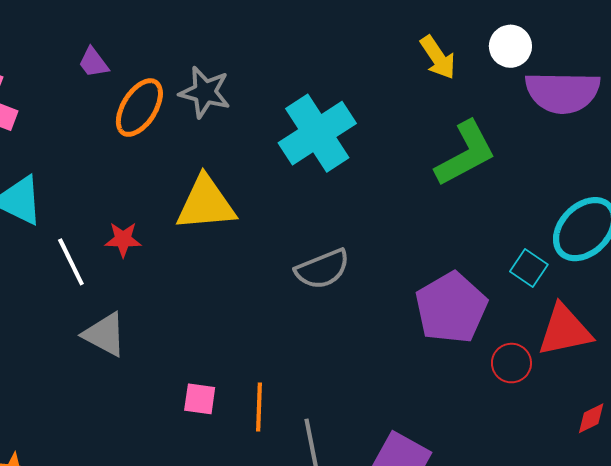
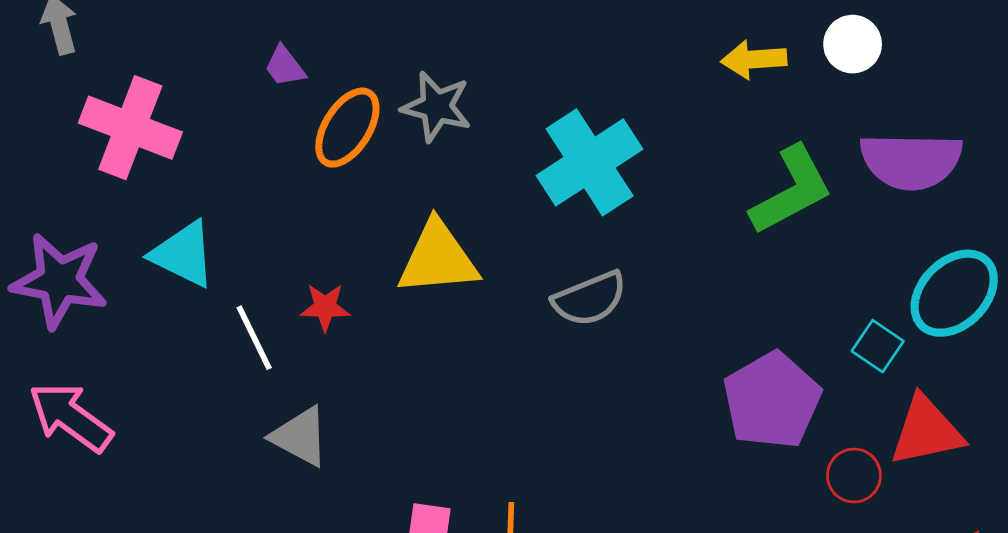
yellow arrow: (438, 57) -> (754, 59), turned 120
purple semicircle: (563, 92) -> (911, 161), moved
gray semicircle: (322, 269) -> (590, 299), moved

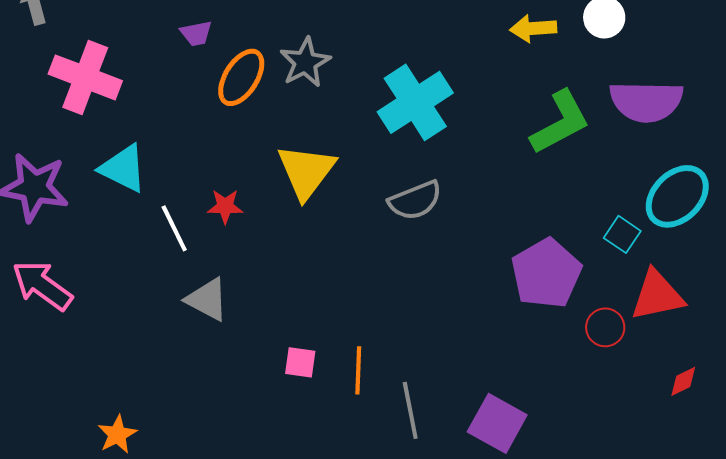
purple trapezoid: (285, 66) -> (196, 33), turned -64
gray star: (436, 107) -> (305, 62), turned 30
yellow triangle: (438, 258) -> (306, 171), turned -48

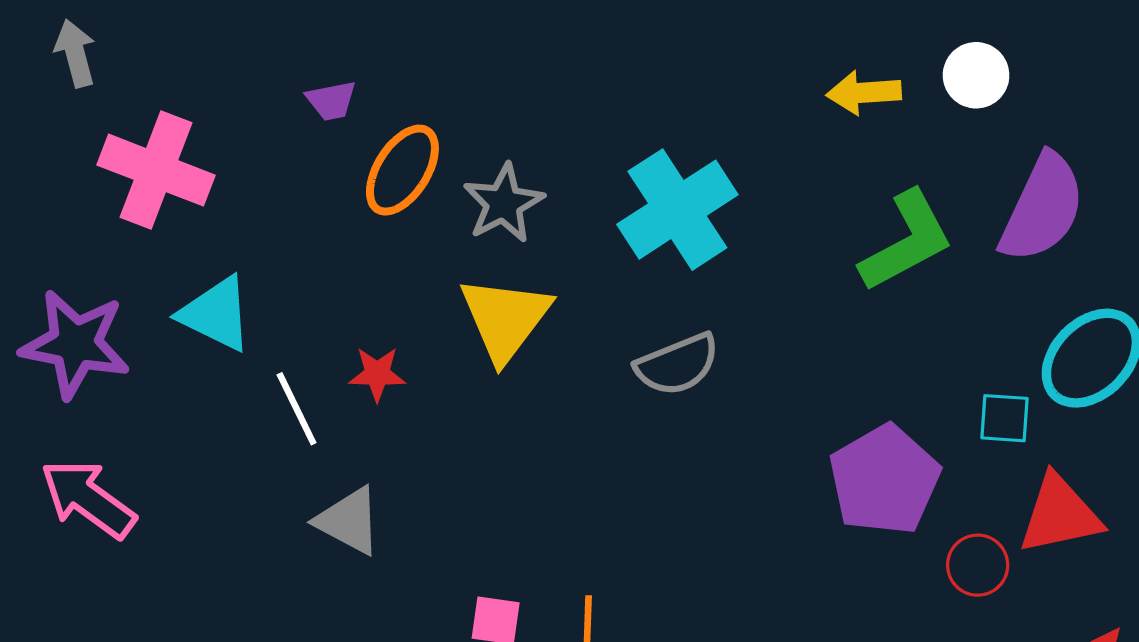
gray star: (305, 62) -> (504, 203), moved
purple semicircle: (646, 101) -> (1042, 208), turned -66
cyan square: (622, 234) -> (1004, 418), turned -30

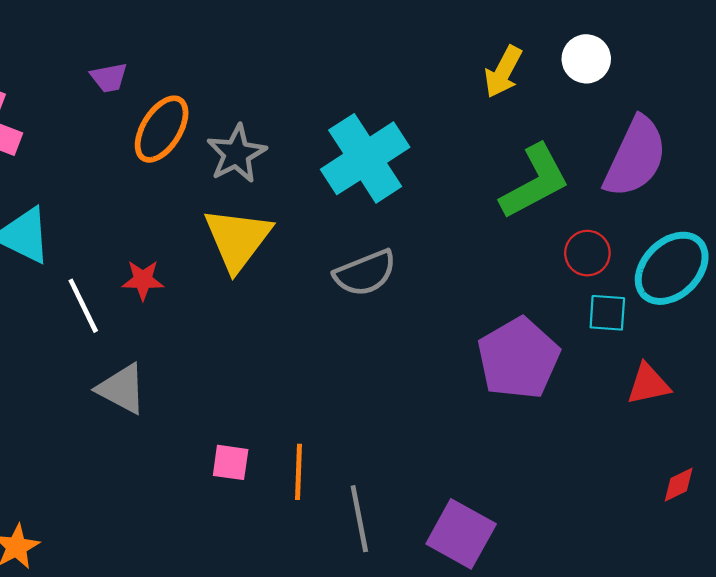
yellow arrow: (864, 93) -> (503, 72), turned -58
red triangle: (1060, 515) -> (648, 384), size x0.7
red circle: (978, 565) -> (587, 253), moved

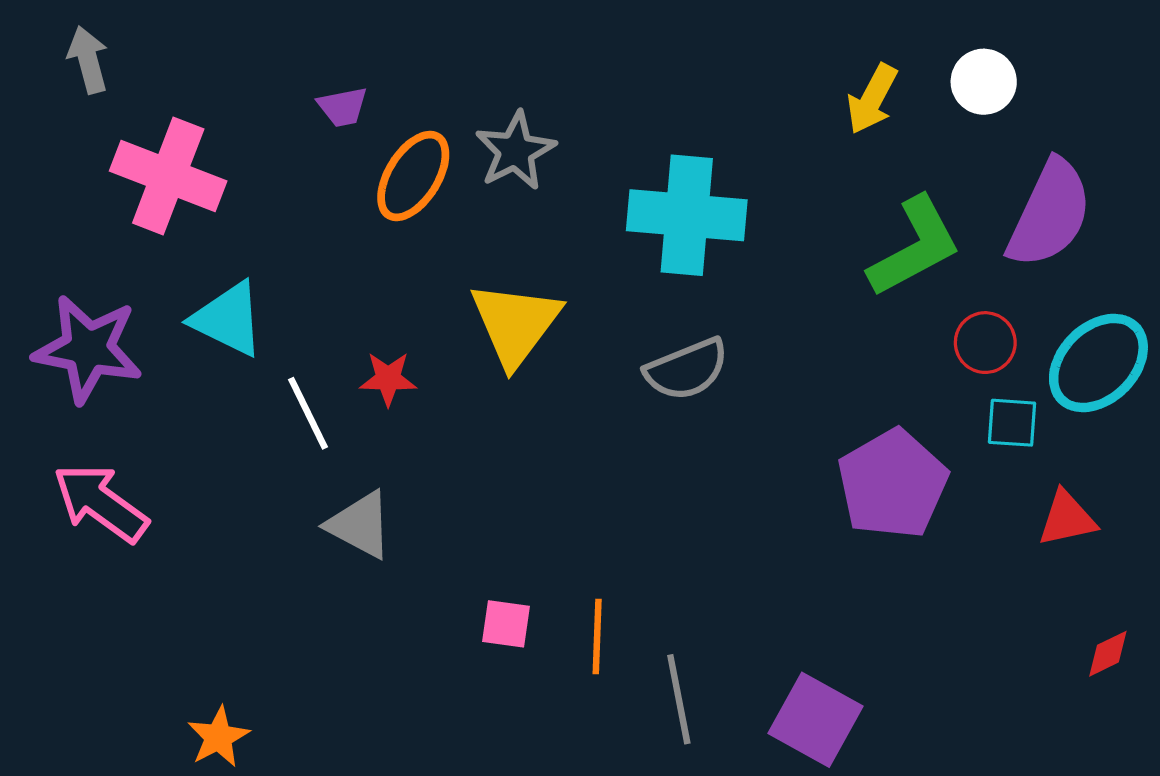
gray star: (236, 154) -> (515, 151), moved
cyan cross: (365, 158) -> (687, 215), turned 38

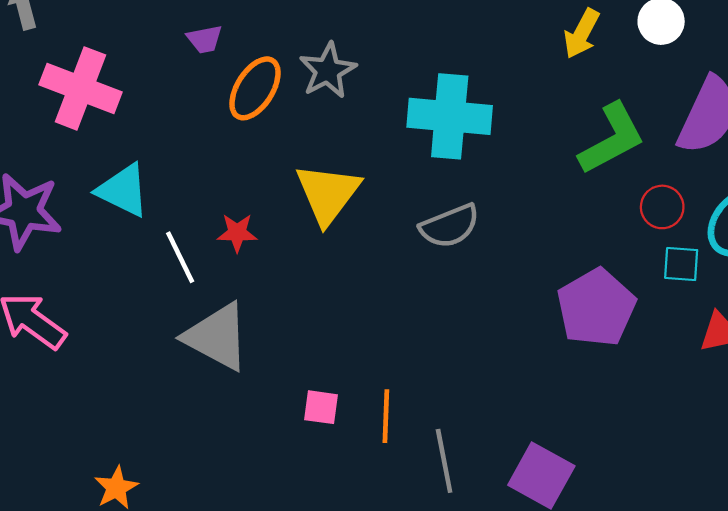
gray triangle: (360, 525) -> (217, 337), size x1.4

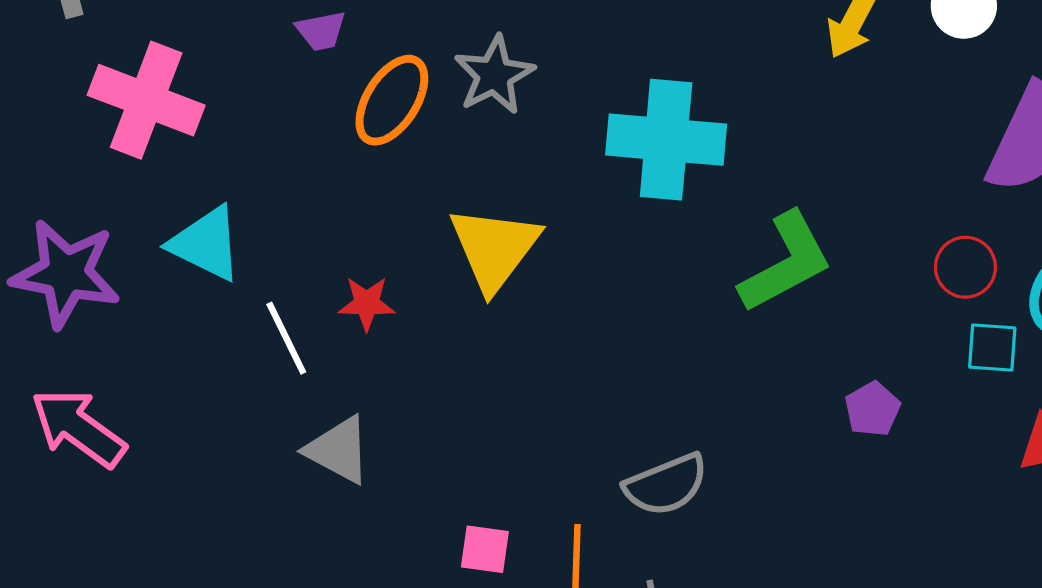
green L-shape: (612, 139) -> (786, 262), moved
gray semicircle: (450, 226) -> (666, 485), moved
purple pentagon: (596, 308) -> (872, 409), size x0.5
gray triangle: (217, 337) -> (338, 450), size x0.7

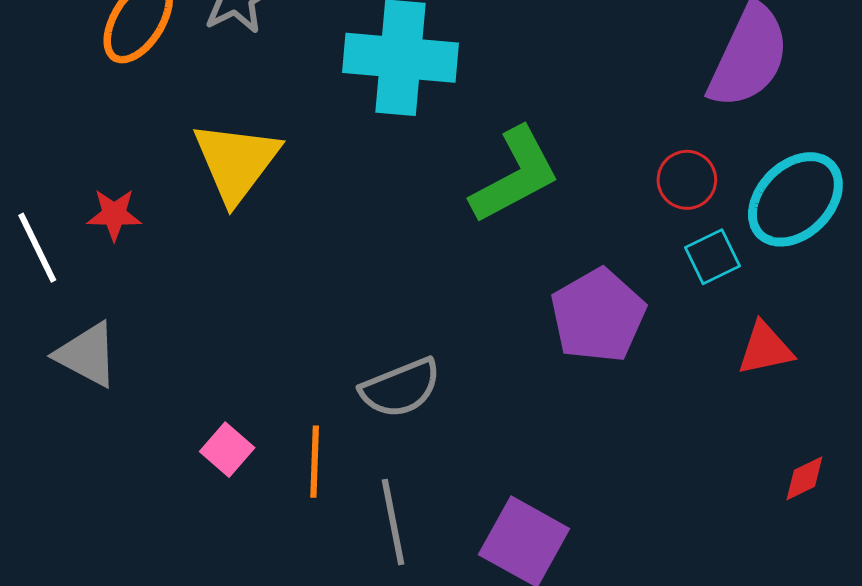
cyan square: (992, 348) -> (713, 257), turned -30
purple pentagon: (872, 409) -> (598, 315), size x1.8
pink square: (485, 549) -> (227, 450), turned 33

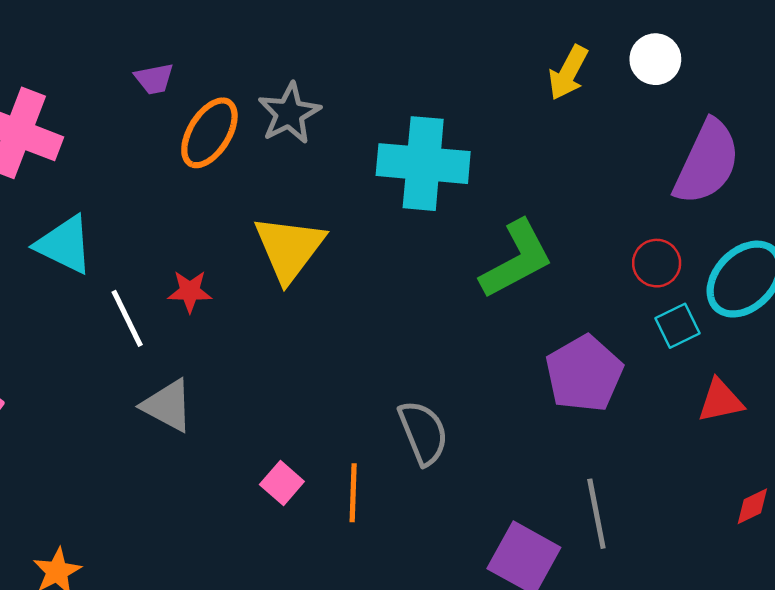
gray semicircle: (400, 388) -> (423, 433), turned -90
gray line: (393, 522) -> (596, 514), moved

